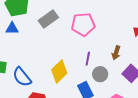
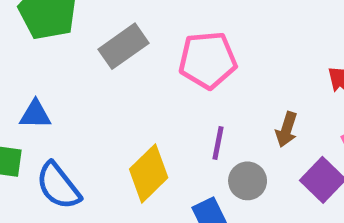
blue triangle: (12, 28) -> (35, 114), moved

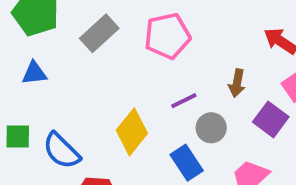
blue triangle: (35, 114) -> (34, 73), moved
purple line: (218, 143) -> (184, 101), turned 60

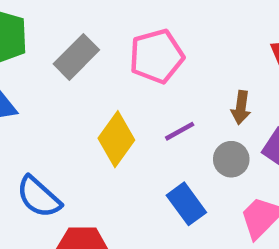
gray circle: (211, 128) -> (231, 159), moved
yellow diamond: (132, 132) -> (116, 139), moved

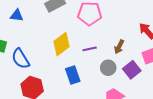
blue rectangle: (186, 204) -> (73, 75), moved

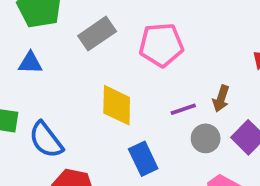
yellow diamond: (62, 44) -> (117, 105), turned -45
purple line: (90, 49) -> (183, 109), moved

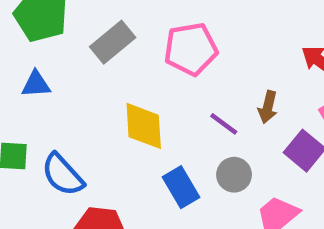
purple line: (183, 109) -> (224, 124), turned 60
gray circle: (206, 138) -> (234, 175), moved

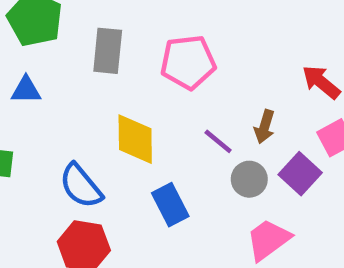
gray rectangle: (113, 42) -> (108, 51), turned -48
blue semicircle: (63, 175) -> (81, 186), moved
gray circle: (234, 175) -> (249, 179), moved

